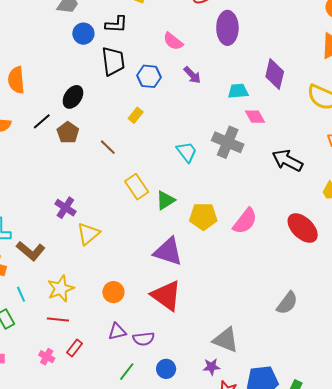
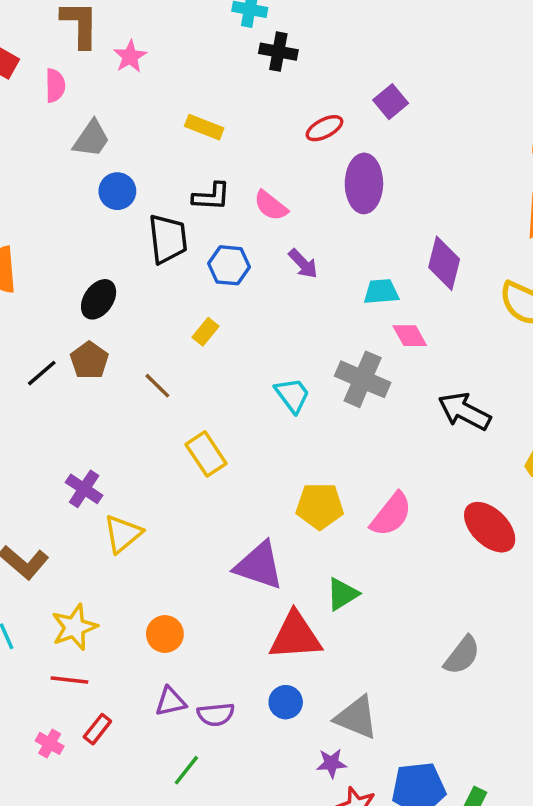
black L-shape: (116, 24) -> (211, 197), moved
black line: (42, 121) -> (42, 373), moved
green triangle: (165, 200) -> (342, 594), moved
red triangle: (166, 296) -> (295, 636), moved, turned -40
blue circle: (166, 369) -> (286, 702), moved

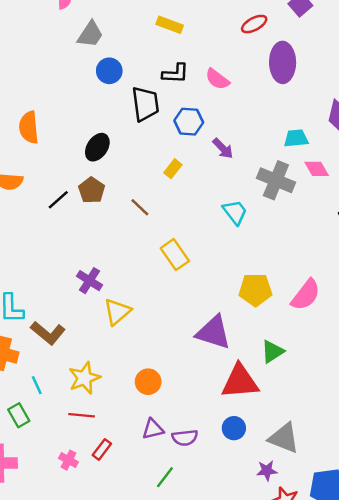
purple arrow: (303, 264) -> (223, 148), moved
gray cross: (363, 379) -> (276, 180), moved

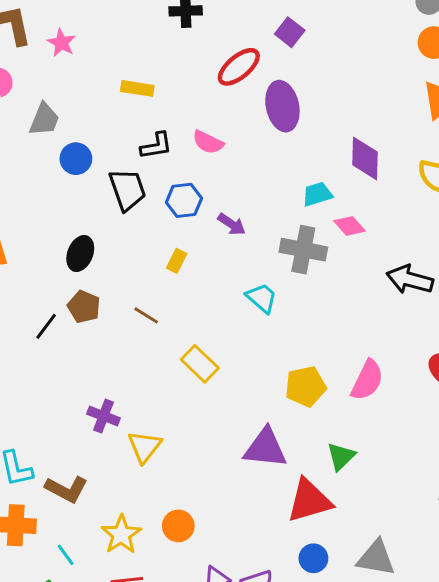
red ellipse: (254, 24) -> (239, 67), size x1.4
orange circle: (148, 382) -> (178, 526), moved

